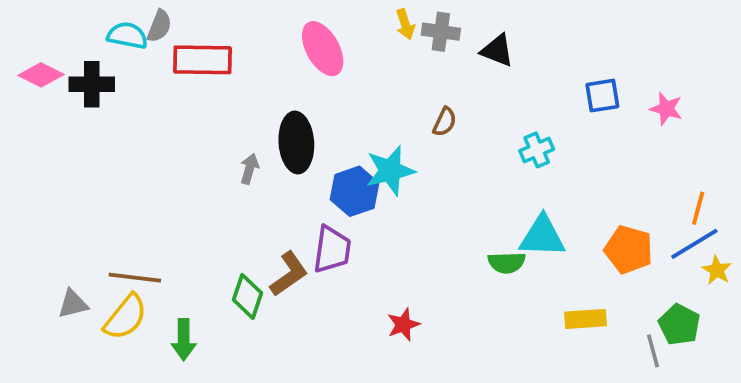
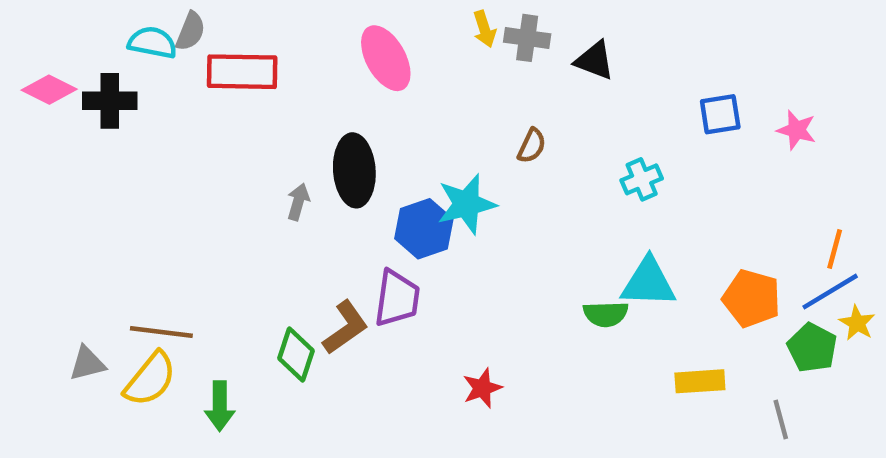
green pentagon: (679, 325) -> (812, 348), moved

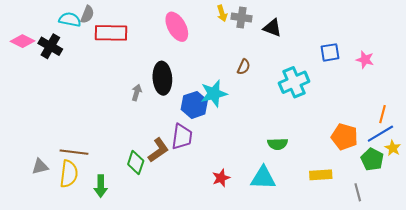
black cross: (110, 101) -> (50, 46), turned 30
cyan cross: (642, 179) -> (294, 82), size x1.6
cyan triangle: (648, 283) -> (263, 178), moved
yellow semicircle: (150, 379) -> (69, 174), turned -32

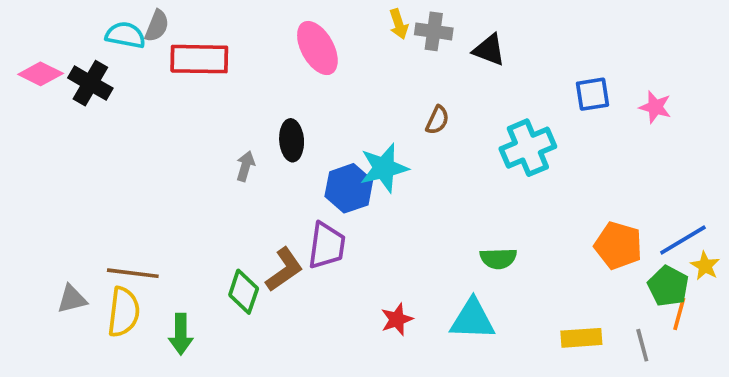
black ellipse: (162, 78) -> (292, 140), size x0.7
orange line: (382, 114) -> (679, 314), moved
yellow rectangle: (321, 175) -> (581, 338), moved

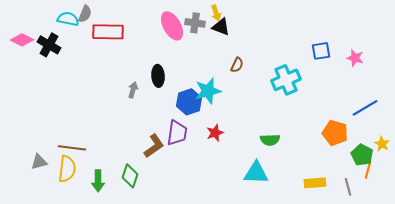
gray cross: (434, 31) -> (195, 23), moved
black triangle: (489, 50) -> (221, 27), moved
blue line: (683, 240) -> (365, 108), moved
green diamond: (244, 292) -> (130, 176), moved
red star: (397, 319) -> (215, 133), moved

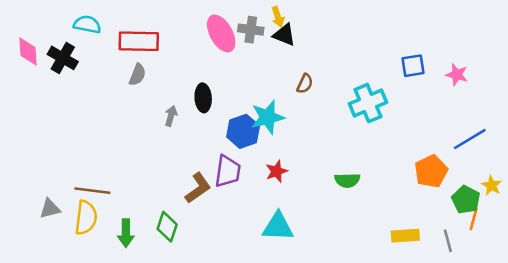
gray semicircle: (85, 14) -> (137, 75), moved
pink diamond: (22, 40) -> (28, 52), turned 60
orange pentagon: (335, 133) -> (431, 171), turned 30
cyan triangle: (256, 173) -> (278, 227), moved

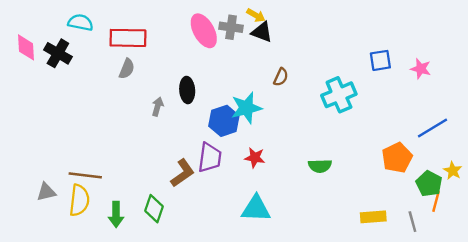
yellow arrow: (278, 17) -> (256, 15), turned -42
red star: (277, 171) -> (255, 158), turned 30

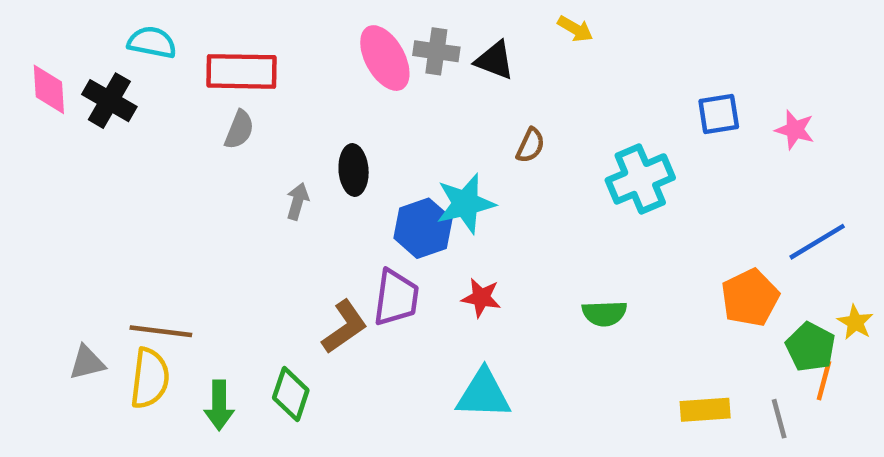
yellow arrow: (256, 15) -> (575, 29), moved

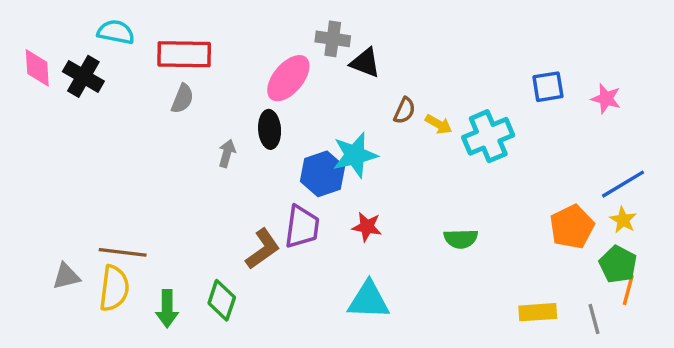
yellow arrow: (575, 29) -> (439, 124), moved
pink ellipse: (385, 58) -> (288, 78), moved, turned 69
black triangle: (495, 60) -> (365, 63), moved
yellow star: (855, 322) -> (623, 220), moved

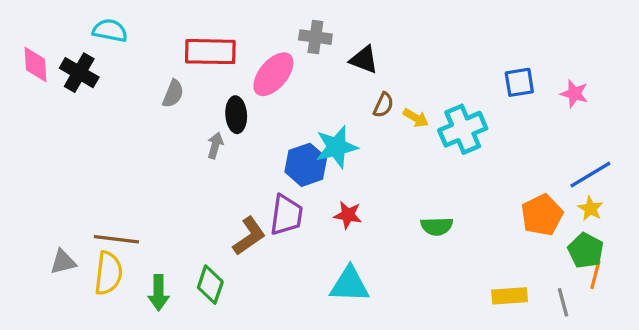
red rectangle: (184, 54) -> (210, 52), moved
black triangle: (365, 63) -> (364, 60), moved
black ellipse: (270, 129) -> (236, 115), moved

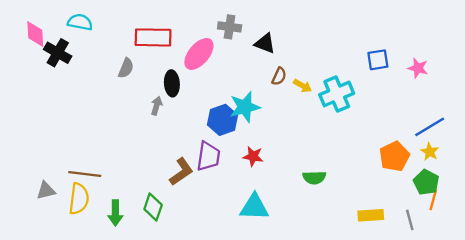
pink diamond: (36, 65) -> (35, 34), moved
green semicircle: (437, 226) -> (314, 178), moved

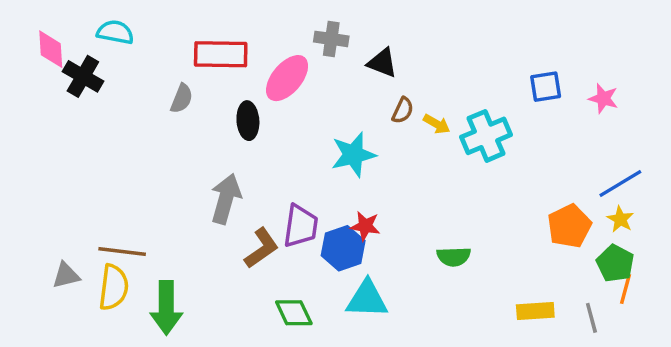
gray arrow: (157, 106) -> (226, 199), moved, size x1.8
blue hexagon: (222, 120) -> (343, 248), moved
green diamond: (153, 207) -> (294, 313), moved, turned -44
green arrow: (115, 213) -> (166, 308), size x1.4

